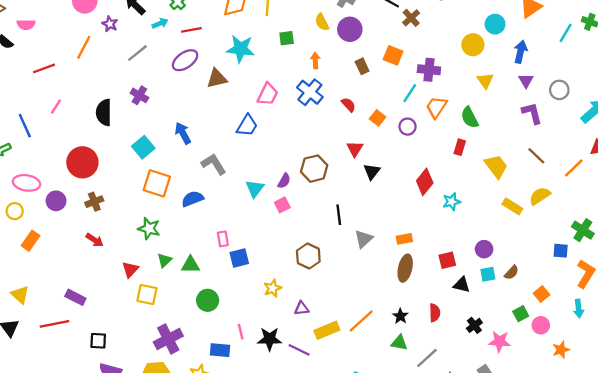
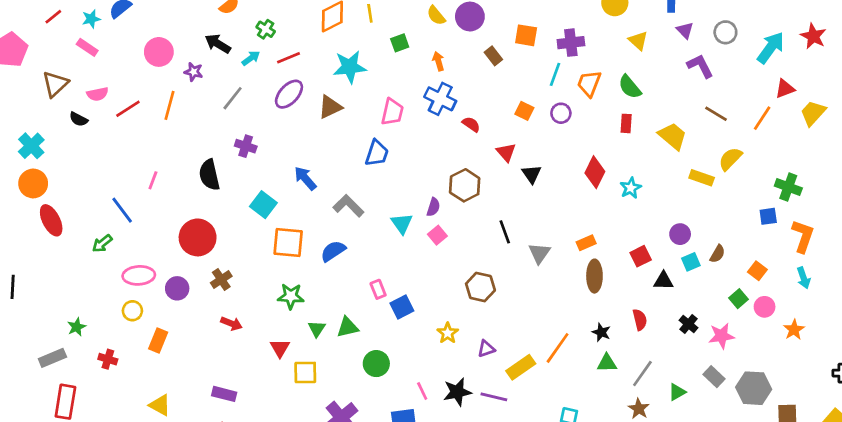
red line: (44, 68) -> (128, 109), moved
red semicircle: (348, 105) -> (471, 124), moved

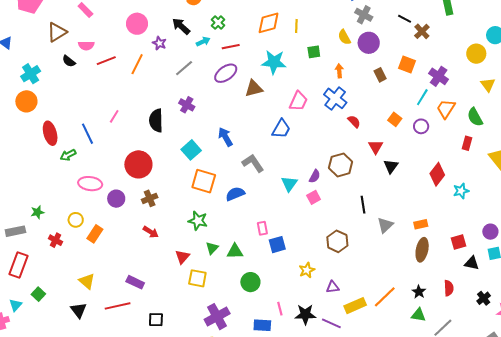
purple cross: (571, 43) -> (439, 76), turned 30
red ellipse: (51, 220) -> (50, 133), moved
yellow circle: (132, 311) -> (76, 220), moved

